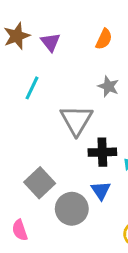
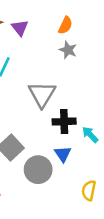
gray star: (108, 86) -> (68, 50), moved

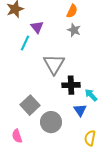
purple triangle: (20, 28) -> (37, 27), moved
blue triangle: (63, 154) -> (80, 110), moved

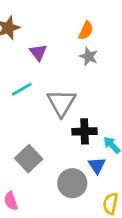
cyan line: (25, 43) -> (22, 89), moved, turned 35
gray circle: (51, 122) -> (72, 183), moved

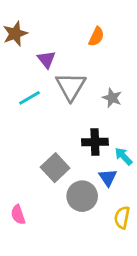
gray star: (89, 56) -> (112, 98), moved
gray triangle: (61, 103) -> (71, 86), moved
gray square: (29, 159) -> (55, 168), moved

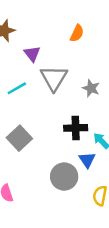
gray square: (55, 168) -> (19, 138), moved

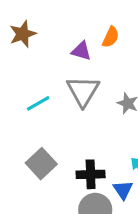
purple triangle: (32, 54) -> (81, 51), moved, turned -36
black cross: (76, 128) -> (91, 174), moved

